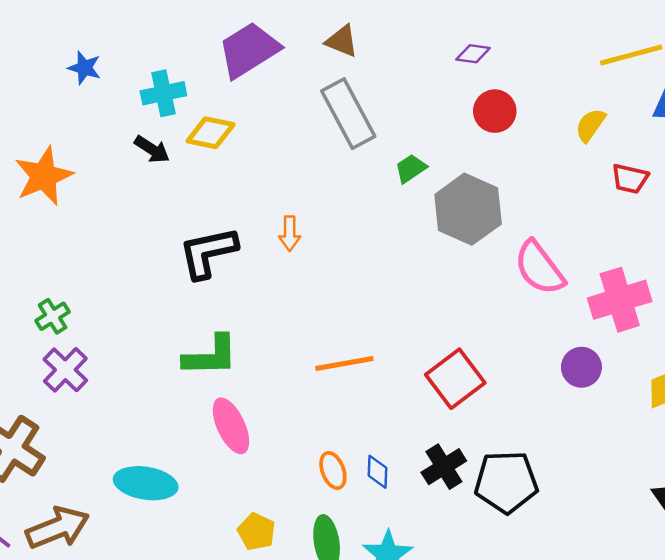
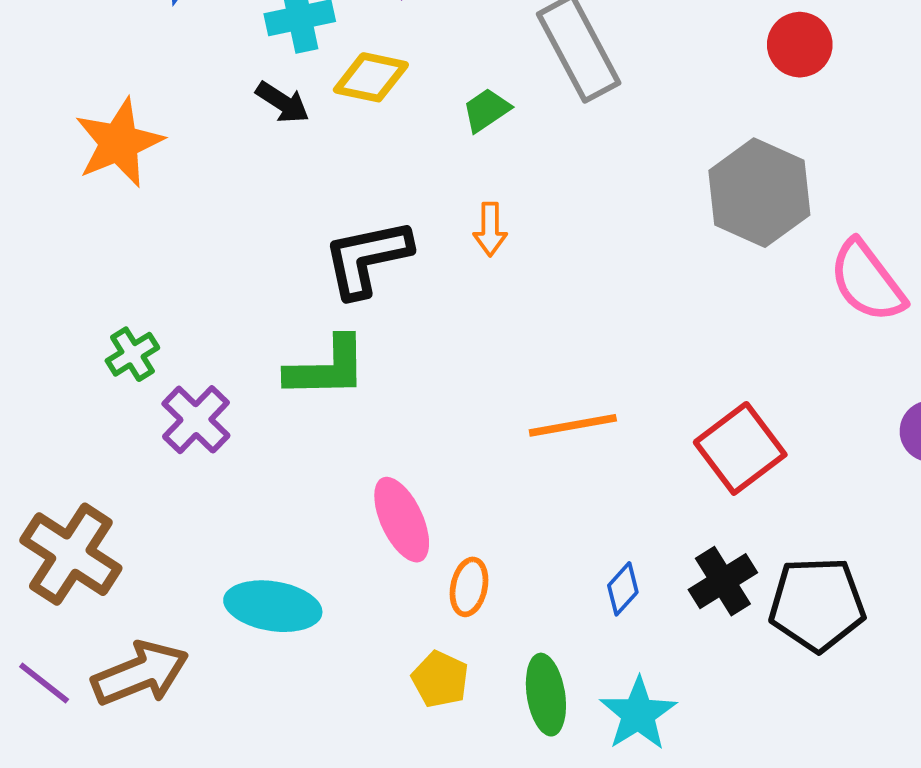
green trapezoid: (411, 168) -> (486, 110), moved
green L-shape: (211, 356) -> (327, 368), moved
purple cross: (65, 370) -> (196, 420), moved
orange ellipse: (333, 470) -> (469, 587), moved, turned 33
blue diamond: (378, 472) -> (623, 589), turned 40

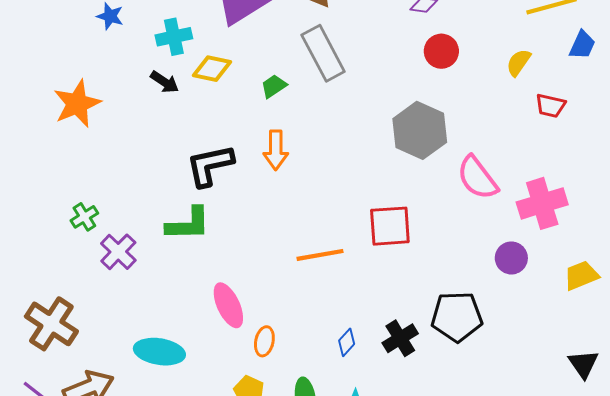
orange arrow: (490, 229) -> (276, 150), size x1.4
red square: (740, 448) -> (390, 226), moved, turned 33
black pentagon: (817, 604) -> (457, 317), moved

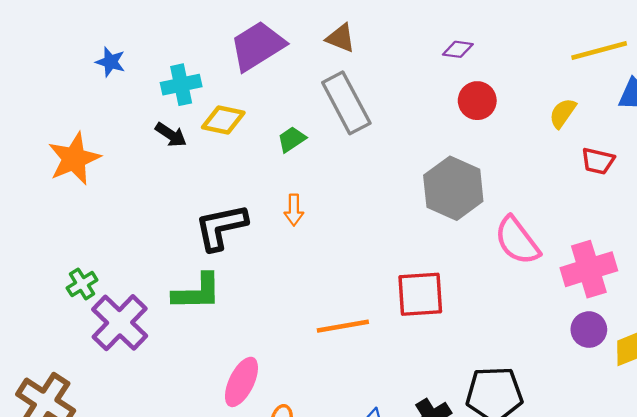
orange arrow: (276, 150) -> (294, 210), size x0.7
purple cross: (118, 252) -> (120, 323), size x1.4
purple circle: (511, 258) -> (589, 330), moved
pink ellipse: (228, 305) -> (241, 382), turned 51

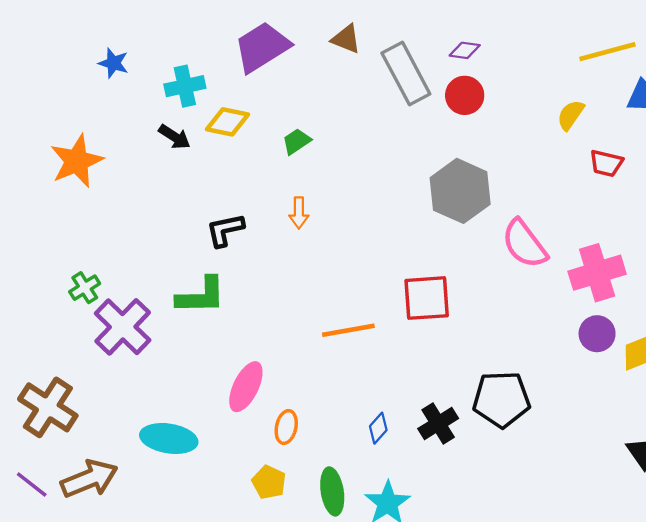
red circle: (477, 101) -> (465, 95), moved
gray rectangle: (346, 103) -> (406, 73), moved
black L-shape: (221, 227) -> (225, 230), size x0.7

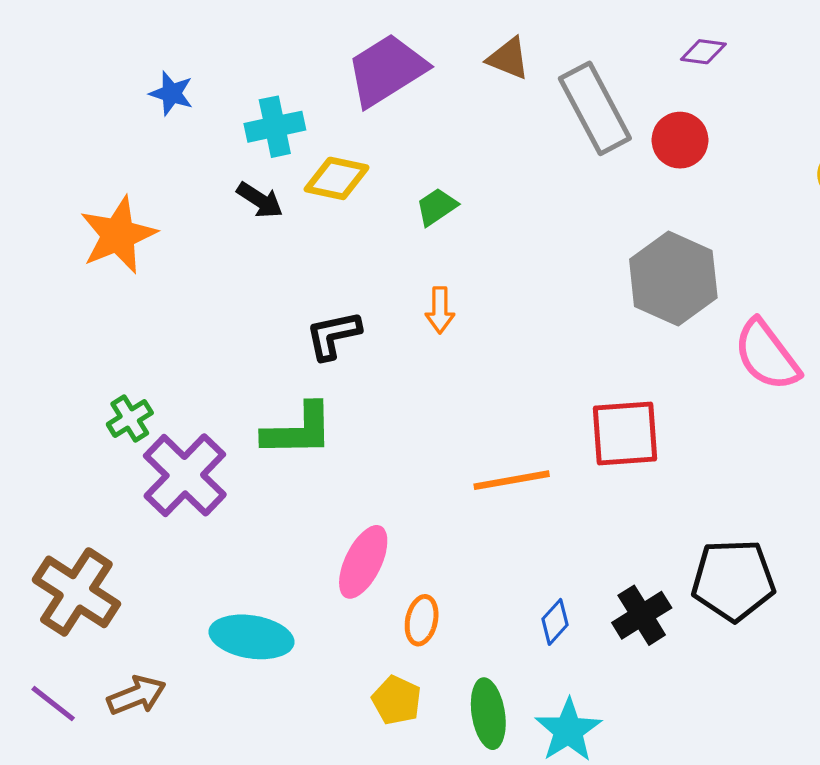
purple diamond: (465, 50) -> (703, 52), moved
brown arrow: (89, 479) -> (136, 695), size x0.7

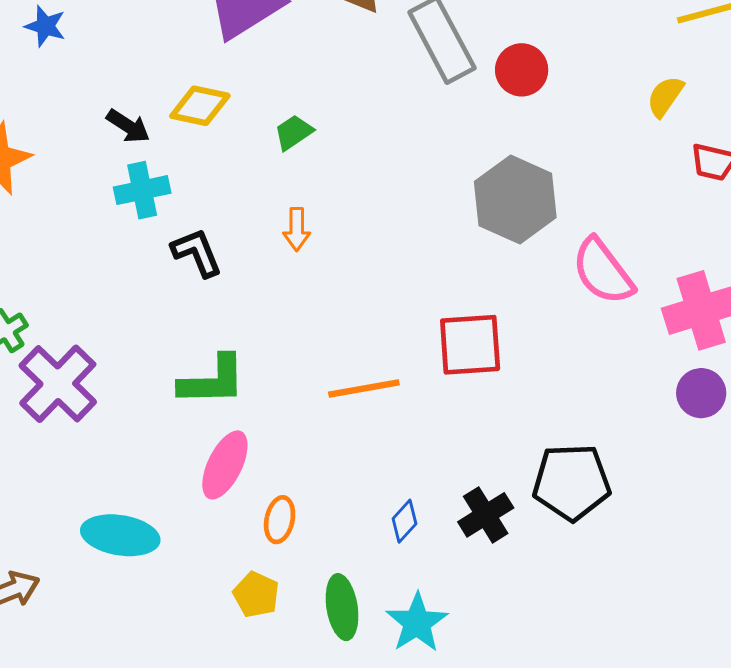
cyan cross: (275, 127) -> (142, 190), moved
black L-shape: (333, 335) -> (197, 253), turned 80
green L-shape: (298, 430) -> (212, 381), moved

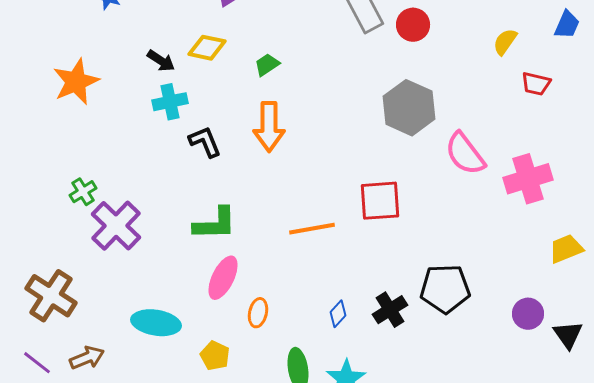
orange arrow: (297, 229) -> (269, 127), size x1.8
purple circle: (701, 393) -> (528, 314), moved
yellow pentagon: (256, 595) -> (215, 356), moved

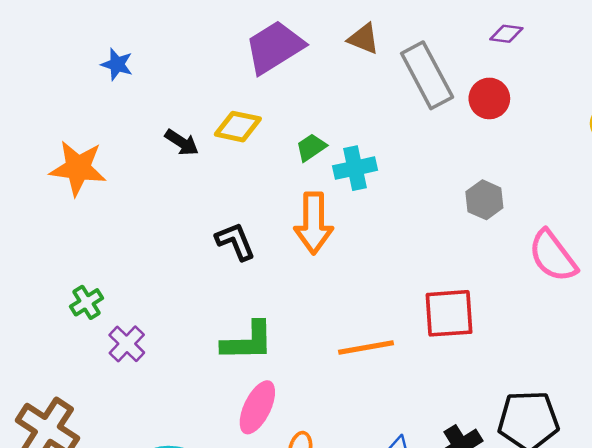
orange star: (76, 82) -> (78, 168), turned 30
cyan cross: (170, 102) -> (355, 168), moved
gray hexagon: (409, 108) -> (484, 200), size x0.6
purple cross: (116, 226) -> (127, 344), size x0.6

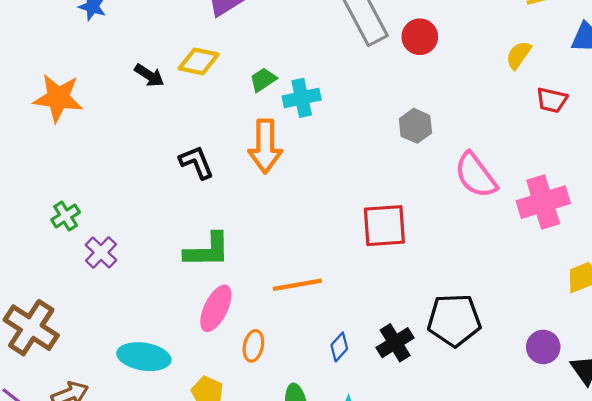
orange line: (366, 348) -> (297, 285), moved

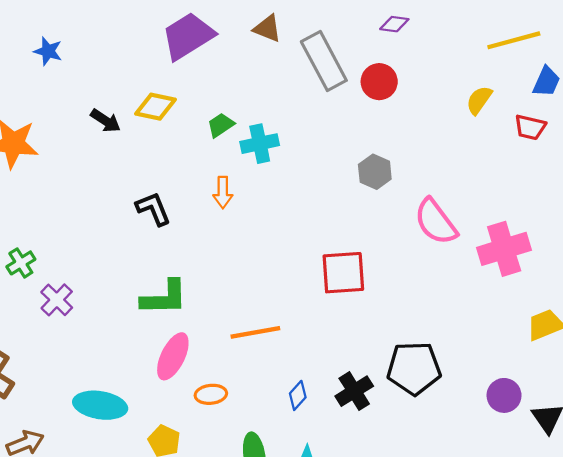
red trapezoid: (552, 100) -> (530, 127), moved
orange arrow: (265, 146) -> (223, 192), size x0.6
orange ellipse: (253, 346) -> (211, 394), turned 72

